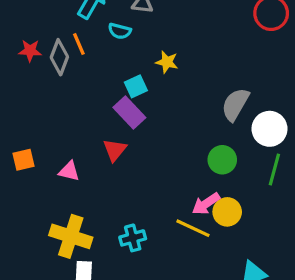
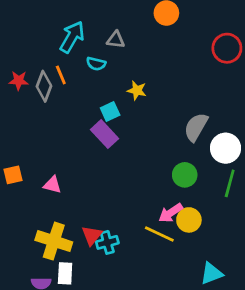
red triangle: (115, 150) -> (92, 235), moved

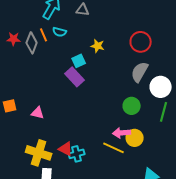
red circle: (227, 48) -> (141, 42), moved
cyan semicircle: (96, 64) -> (60, 32), moved
pink arrow: (171, 213) -> (122, 133), turned 30
red triangle: (92, 235) -> (66, 149), turned -42

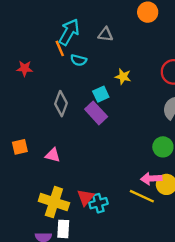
orange line: (44, 35) -> (60, 48), moved
gray diamond: (32, 43) -> (61, 104), moved
red triangle: (66, 149) -> (86, 197), turned 42

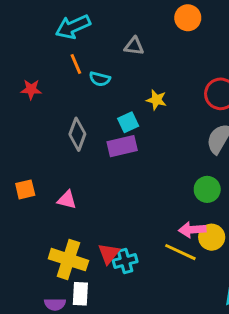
cyan arrow: (69, 32) -> (73, 27), moved, turned -144
purple rectangle: (96, 113) -> (122, 146), turned -60

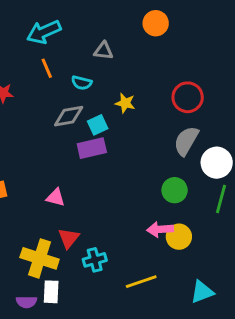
cyan semicircle: (100, 79) -> (82, 83), moved
gray diamond: (77, 134) -> (69, 116), moved, turned 60
pink triangle: (67, 200) -> (55, 197), moved
yellow line: (180, 252) -> (141, 282), moved, turned -44
red triangle: (109, 254) -> (69, 238), moved

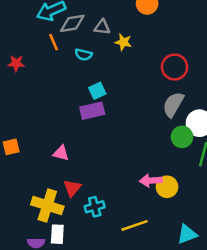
yellow star: (125, 103) -> (123, 42), moved
gray diamond: (69, 116) -> (72, 23), moved
green circle: (175, 190) -> (182, 137), moved

